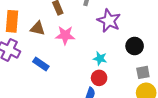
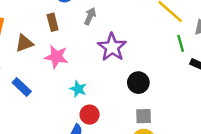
brown triangle: (38, 28) -> (24, 43), turned -42
cyan star: (100, 58) -> (78, 89), moved

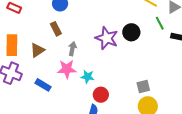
gray arrow: (90, 16) -> (72, 49), moved
pink star: (56, 57) -> (67, 69), moved
black circle: (138, 83) -> (131, 32), moved

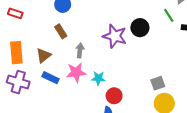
blue rectangle: (43, 85) -> (50, 78), moved

